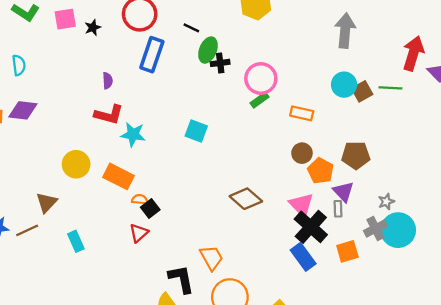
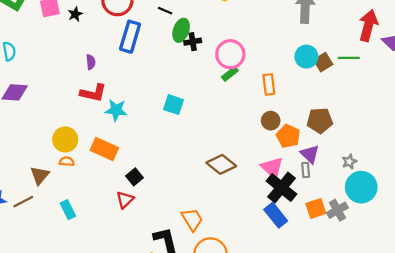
orange rectangle: (302, 113) -> (269, 84), turned 72
orange semicircle: (140, 199) -> (67, 161), moved
gray cross: (376, 229) -> (337, 210), moved

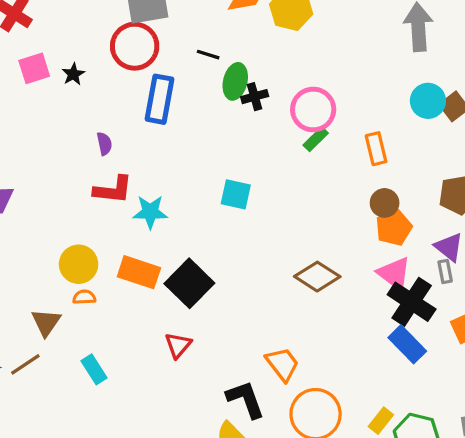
orange pentagon: (288, 136) -> (394, 228), moved, turned 30
black square: (134, 177) -> (189, 283), moved, size x1.8

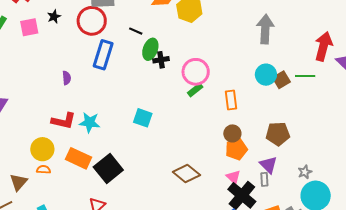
black star: (73, 74) -> (54, 17), moved
red L-shape: (113, 190) -> (64, 121), moved
pink triangle: (394, 274) -> (233, 177), size x0.7

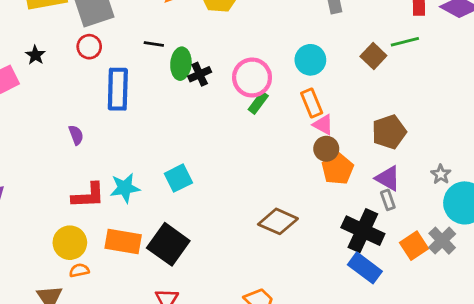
red circle: (92, 21) -> (89, 47), size x0.6
cyan circle: (266, 75) -> (310, 60), moved
cyan square: (143, 118) -> (178, 178), moved, turned -30
pink triangle: (233, 177) -> (323, 125), moved

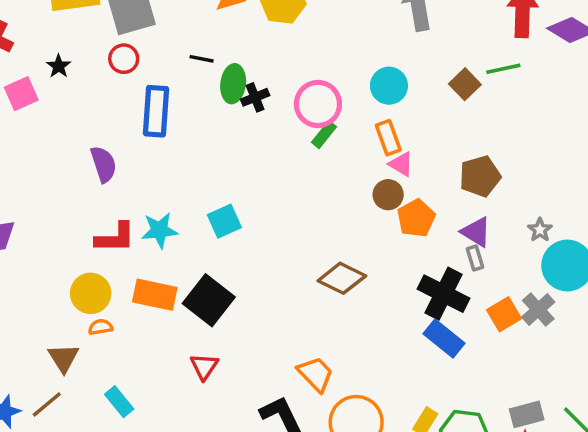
purple semicircle: (76, 135) -> (104, 164), size x1.5
brown circle: (326, 149) -> (388, 195), moved

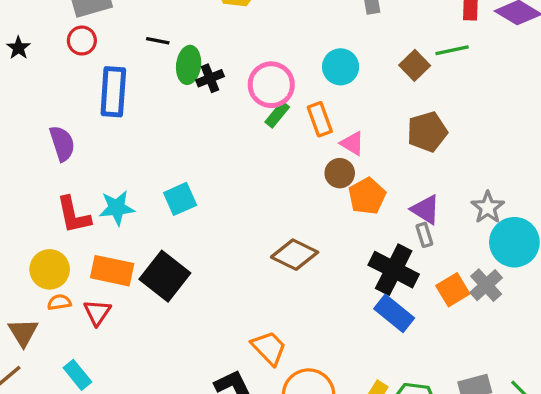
orange rectangle: (388, 138) -> (320, 119), moved
brown pentagon: (480, 176) -> (427, 132), moved
gray star: (540, 230) -> (488, 207), size x1.4
red L-shape: (115, 238) -> (74, 215), turned 78
red triangle: (204, 366) -> (97, 312), moved

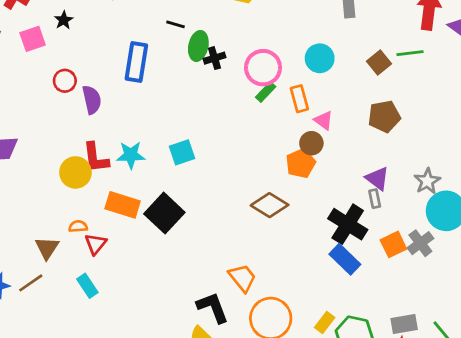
red circle: (82, 41) -> (65, 81), moved
orange pentagon: (367, 196) -> (301, 163), moved
yellow circle: (50, 269) -> (75, 172), moved
red triangle: (97, 312) -> (96, 244), moved

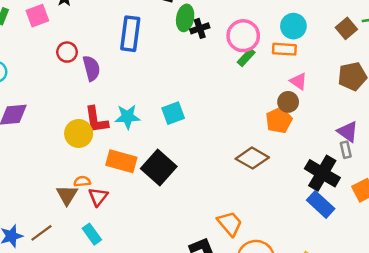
orange rectangle: (299, 99) -> (284, 49), moved, turned -70
brown triangle: (47, 248) -> (67, 195), moved

